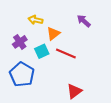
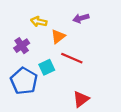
purple arrow: (84, 21) -> (81, 18), moved, turned -56
cyan square: (42, 51) -> (47, 67), moved

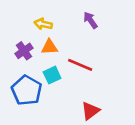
purple arrow: (81, 18) -> (90, 20), turned 70
orange triangle: (58, 36) -> (50, 47), moved, turned 35

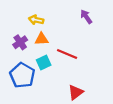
purple arrow: (90, 20) -> (86, 17), moved

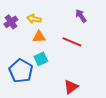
purple cross: (20, 42) -> (11, 22), moved
red line: (67, 54) -> (72, 42), moved

